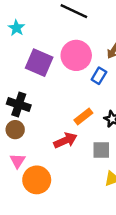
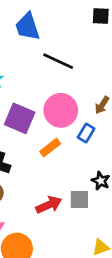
orange rectangle: (83, 116) -> (50, 148), moved
gray square: (101, 150) -> (79, 199), moved

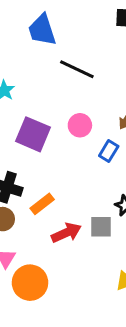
pink circle: (61, 110) -> (80, 125), size x0.6
orange rectangle: (50, 148) -> (42, 204), moved

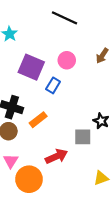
blue rectangle: (109, 151) -> (53, 85), moved
red arrow: (66, 233) -> (56, 156), moved

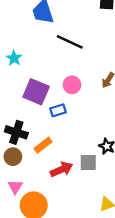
blue rectangle: (53, 85) -> (58, 110), turned 42
red arrow: (56, 156) -> (62, 169), moved

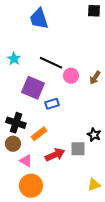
black line: (70, 42) -> (51, 63), moved
pink circle: (72, 85) -> (71, 76), moved
pink triangle: (15, 187) -> (26, 161), moved, turned -32

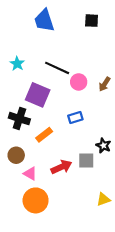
black square: (94, 11) -> (92, 21), moved
blue rectangle: (52, 104) -> (75, 117), moved
black cross: (16, 123) -> (19, 119), moved
orange rectangle: (39, 134) -> (44, 135), moved

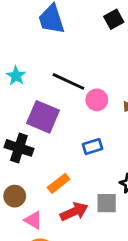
black square: (92, 21) -> (114, 19), turned -32
orange rectangle: (44, 135) -> (59, 183), moved

